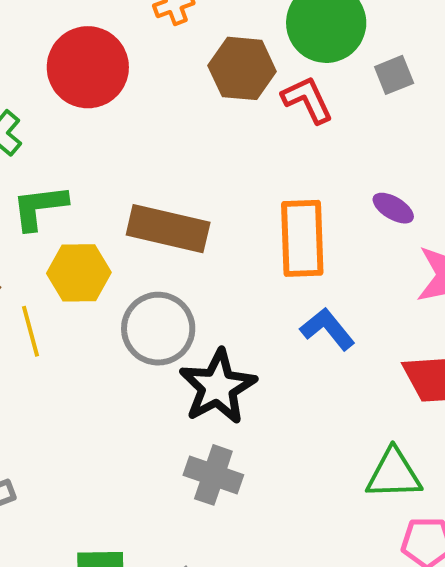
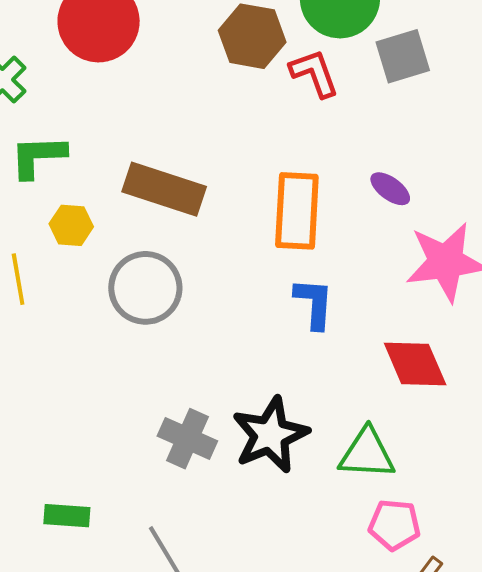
gray square: (394, 75) -> (403, 56), size x1.4
yellow hexagon: (79, 273) -> (71, 225), size x0.7
blue L-shape: (327, 329) -> (314, 303), turned 38
black star: (218, 387) -> (270, 435), moved

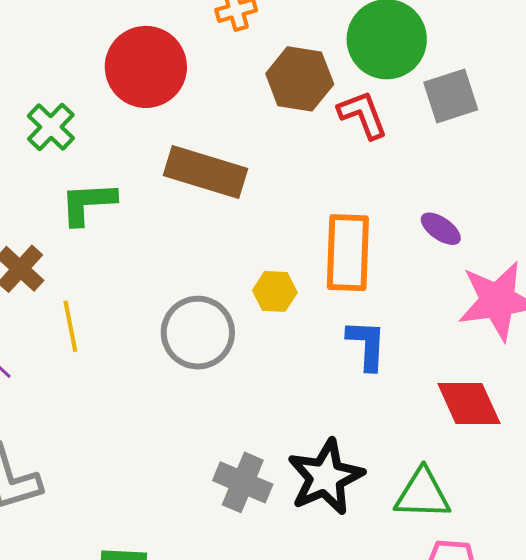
brown rectangle: (164, 189) -> (205, 172), moved
yellow hexagon: (71, 225) -> (275, 291), moved

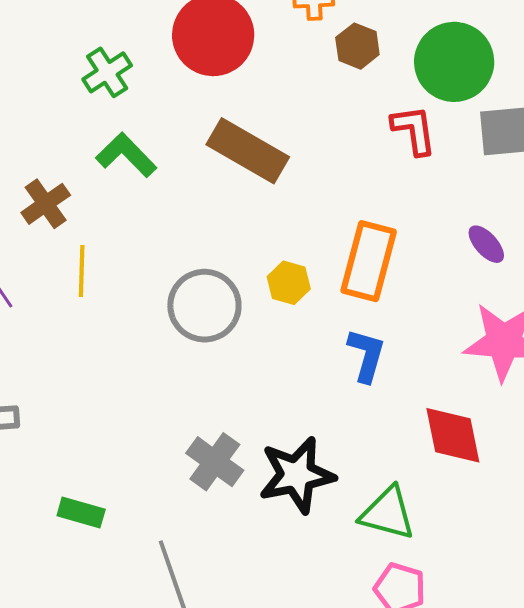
brown hexagon: (300, 79) -> (357, 46), moved, size x0.7
green L-shape: (88, 203) -> (126, 155), turned 36
purple ellipse: (441, 229) -> (486, 244), moved

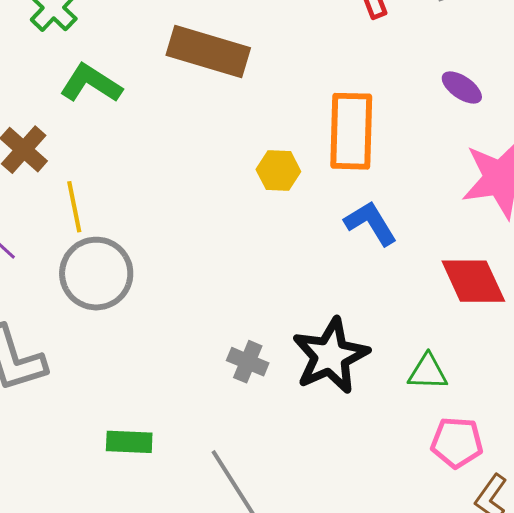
gray circle: (204, 306) -> (96, 274), moved
blue L-shape: (366, 355) -> (371, 223), turned -34
gray cross: (215, 462) -> (248, 362), size x0.7
green triangle: (388, 513) -> (428, 372), size x0.7

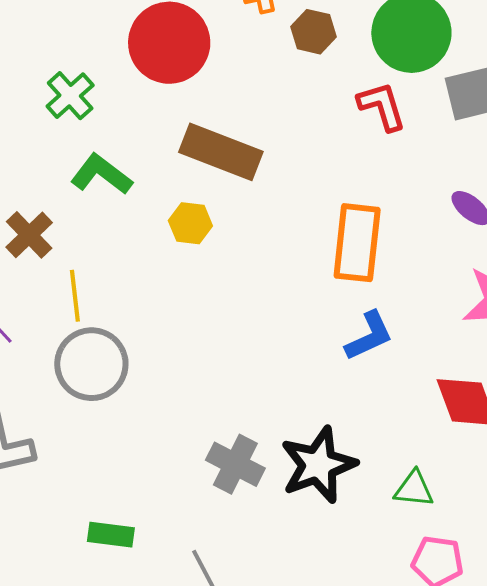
yellow hexagon: (278, 171) -> (190, 223), moved
blue L-shape: (371, 223) -> (369, 336), turned 92
gray cross: (248, 362) -> (235, 464), size x1.4

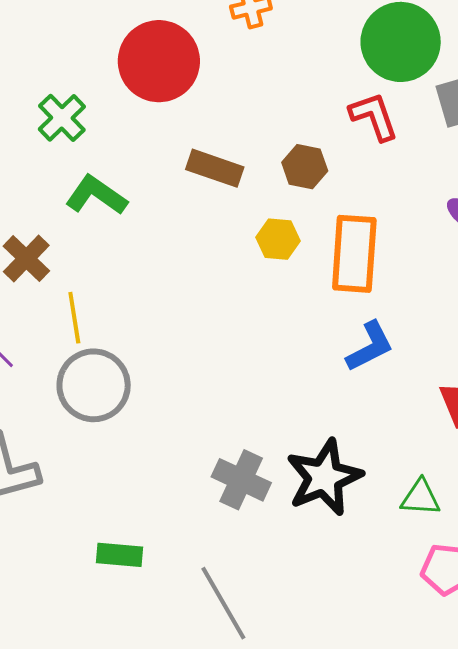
brown hexagon: (313, 32) -> (305, 167), moved
brown rectangle: (221, 152) -> (215, 168), size x0.7
yellow hexagon: (190, 223) -> (278, 239), moved

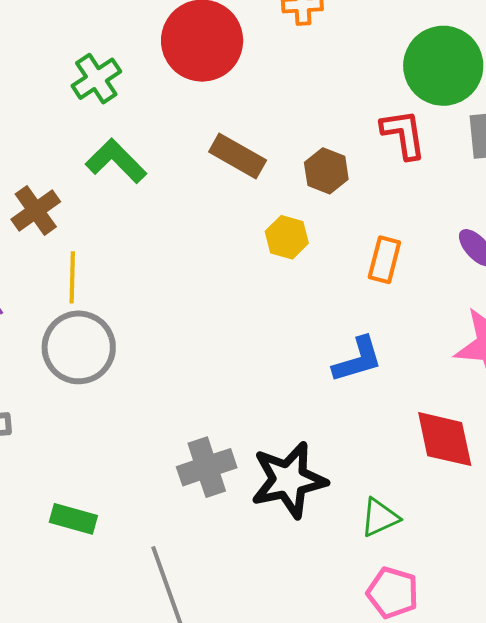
orange rectangle: (354, 254) -> (384, 260), moved, size x0.6
gray cross: (241, 480) -> (207, 467), turned 36
green triangle: (421, 498) -> (380, 517), turned -39

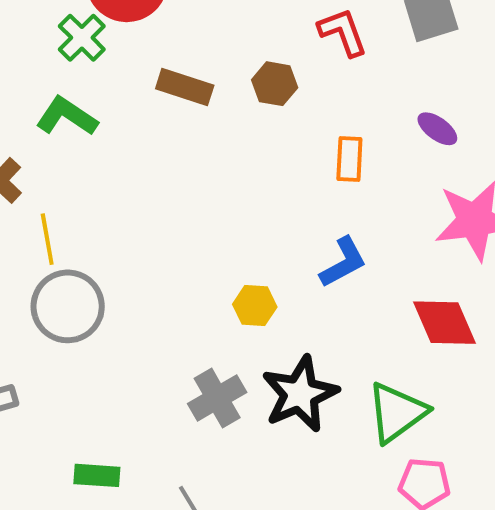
green cross: (96, 79) -> (82, 38), moved
yellow hexagon: (287, 237) -> (255, 306), moved
green triangle: (380, 517) -> (397, 412), size x1.6

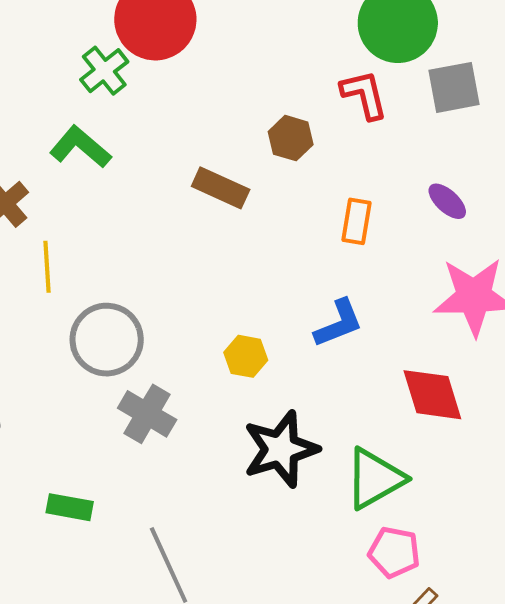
brown rectangle: (185, 87) -> (221, 188), moved
gray circle: (68, 306) -> (107, 340), moved
gray cross: (217, 398) -> (147, 414), moved, turned -36

